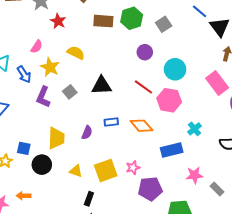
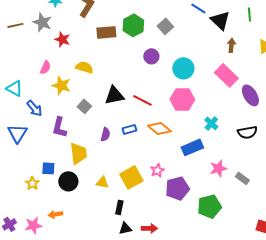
blue arrow: (24, 74) -> (34, 108), moved
red line: (143, 87) -> (142, 100), moved
purple L-shape: (43, 97) -> (59, 127), moved
purple semicircle: (87, 133) -> (105, 134), moved

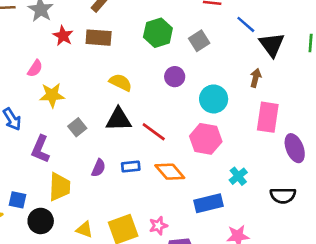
brown rectangle: (106, 32) -> (99, 38), moved
brown arrow: (231, 45) -> (256, 78), moved
yellow semicircle: (84, 67) -> (121, 82), moved
pink rectangle: (226, 75) -> (268, 117), turned 45
yellow star: (61, 85) -> (52, 95), turned -30

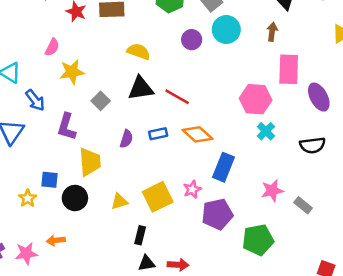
cyan circle: (214, 99) -> (226, 30), moved
pink hexagon: (206, 139) -> (256, 99), moved
blue rectangle: (209, 203) -> (223, 167), moved, turned -48
yellow triangle: (84, 229) -> (119, 201), turned -30

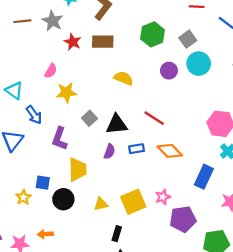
black triangle: (141, 88) -> (117, 124), moved
blue rectangle: (223, 167) -> (204, 177), moved

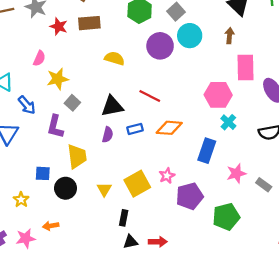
purple circle: (169, 71) -> (160, 46), size x1.5
gray square: (89, 118) -> (72, 103), moved
orange diamond: (170, 151) -> (169, 128), turned -35
yellow star: (23, 197) -> (21, 200), moved
yellow triangle: (101, 204) -> (104, 189), turned -40

